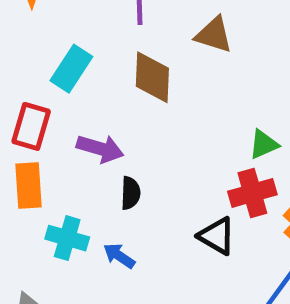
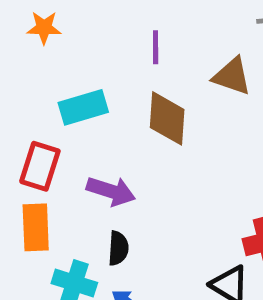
cyan rectangle: (71, 69) -> (83, 107), turned 39
black semicircle: (130, 193) -> (118, 248), moved

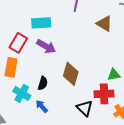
brown diamond: (167, 118) -> (71, 74), moved
purple arrow: (111, 191) -> (46, 46), moved

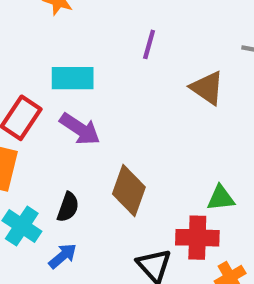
blue arrow: (42, 106) -> (63, 256), turned 88

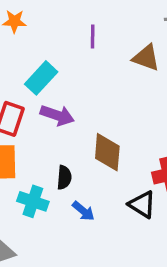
cyan rectangle: (73, 78) -> (41, 78), turned -32
blue arrow: (63, 256) -> (83, 211), moved, turned 95

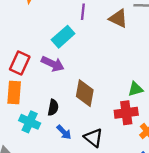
brown triangle: (146, 58) -> (118, 19), moved
cyan rectangle: (41, 78) -> (63, 37), moved
black triangle: (142, 204) -> (93, 138), moved

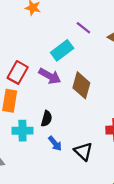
purple line: (83, 12) -> (83, 28), turned -63
brown diamond: (85, 93) -> (81, 85), moved
cyan cross: (30, 122) -> (22, 131), turned -30

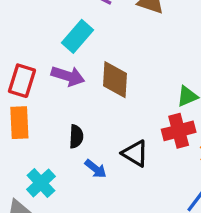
cyan cross: (22, 131) -> (41, 183), moved, turned -30
black triangle: (83, 151) -> (135, 153), moved

